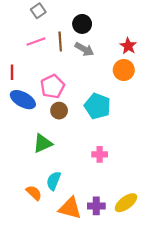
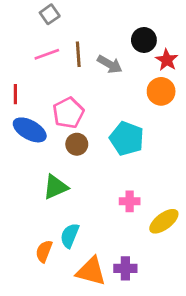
black circle: (82, 24) -> (144, 40), moved
orange semicircle: (34, 193) -> (44, 251), turned -112
yellow ellipse: (126, 203) -> (164, 221), moved

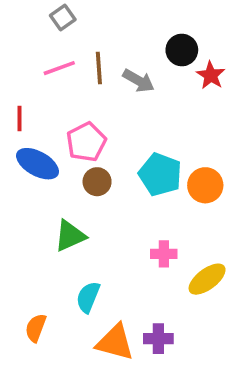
orange circle: (161, 91) -> (205, 185), moved
orange semicircle: (44, 251) -> (36, 328), moved

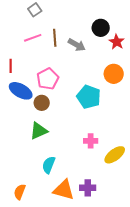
brown circle: (97, 182) -> (42, 103), moved
orange circle: (205, 185) -> (114, 74), moved
orange semicircle: (36, 328) -> (20, 192), moved

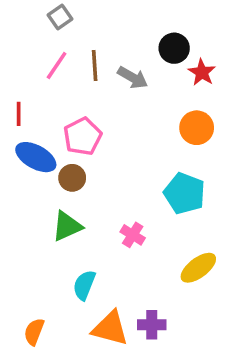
pink line: (33, 38) -> (57, 65), turned -36
cyan pentagon: (89, 97) -> (185, 193), moved
pink cross: (91, 141) -> (133, 235), moved, turned 32

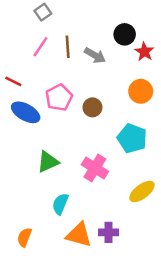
red line: (19, 114) -> (13, 81), turned -63
brown circle: (72, 178) -> (92, 107), moved
pink cross: (133, 235) -> (95, 168), size x1.5

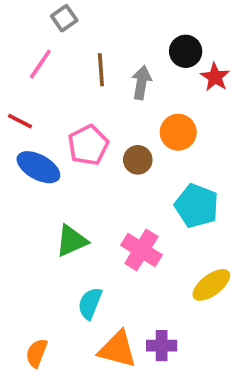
pink line: (40, 47) -> (40, 64), moved
gray arrow: (95, 55) -> (141, 83), turned -110
orange circle: (141, 91) -> (178, 132), moved

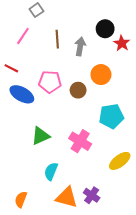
pink pentagon: (88, 145) -> (50, 82), turned 30
cyan pentagon: (197, 206) -> (111, 116), turned -30
purple cross: (162, 346) -> (92, 195), turned 35

